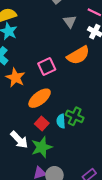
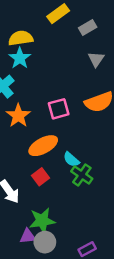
cyan semicircle: (61, 121) -> (71, 159), moved, turned -56
green star: (42, 147) -> (42, 221), moved

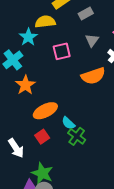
yellow semicircle: (21, 38) -> (45, 22), moved
pink square: (59, 109) -> (62, 51), moved
green star: (42, 221) -> (42, 173), turned 30

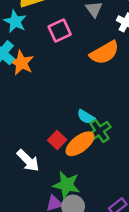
orange star: (25, 85) -> (21, 63), moved
orange ellipse: (45, 111) -> (80, 144), moved
green cross: (77, 136) -> (99, 131), turned 30

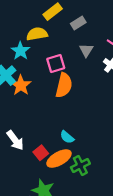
orange semicircle: (104, 53) -> (64, 85), moved, turned -55
green cross: (99, 131) -> (80, 165), moved
white arrow: (28, 161) -> (15, 140), moved

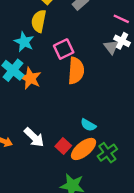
yellow semicircle: (37, 34) -> (39, 21), turned -60
gray triangle: (86, 50) -> (111, 47), moved

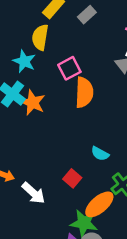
white arrow: (34, 137) -> (33, 193), moved
orange ellipse: (84, 149) -> (99, 204), moved

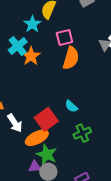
red square: (72, 178) -> (46, 119), size x1.6
orange ellipse: (99, 204) -> (37, 138), moved

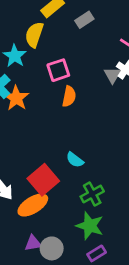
orange semicircle: (71, 58) -> (69, 96), size x0.7
green star: (47, 155) -> (90, 226), moved

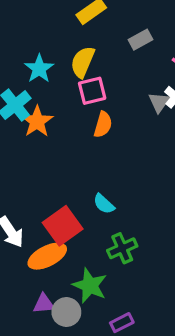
gray rectangle: (84, 20) -> (140, 40), moved
yellow semicircle: (34, 35) -> (83, 62), moved
green star: (90, 226) -> (90, 286), moved

